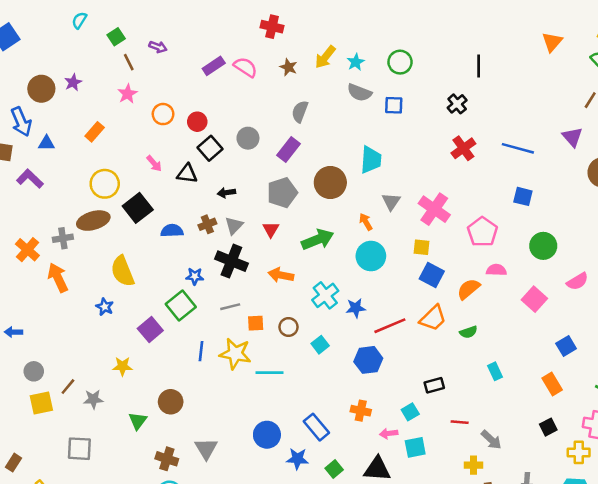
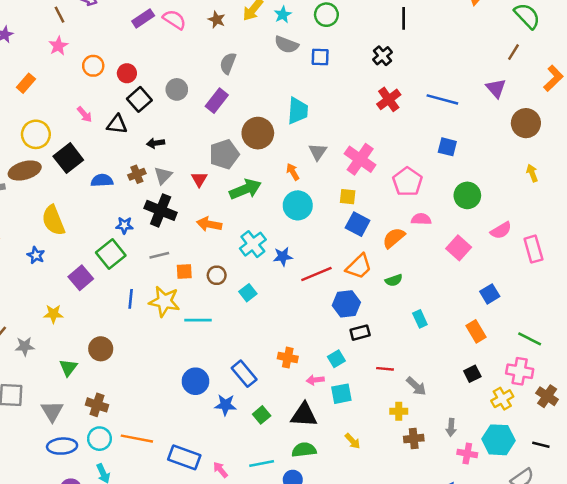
gray pentagon: (282, 193) -> (224, 154), moved
blue hexagon: (368, 360) -> (346, 304), moved
gray triangle: (206, 449) -> (52, 411), moved
yellow cross: (579, 452) -> (502, 399), turned -30

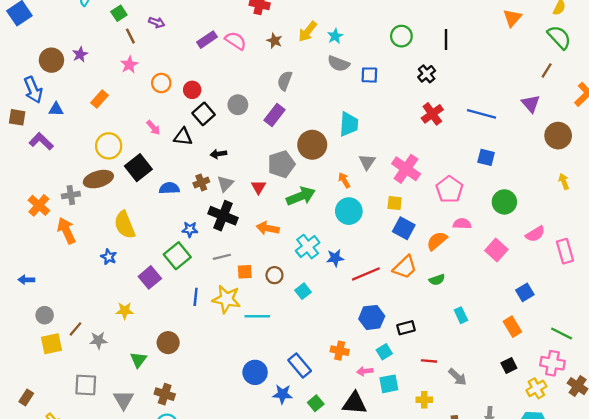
green circle: (326, 15) -> (401, 36), moved
blue hexagon: (346, 304) -> (372, 317), moved
yellow cross: (399, 411) -> (424, 400), moved

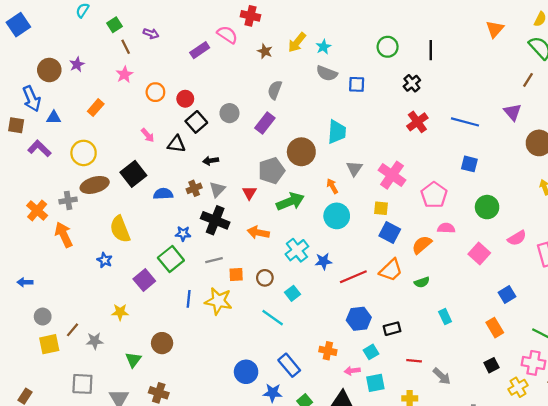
pink semicircle: (236, 41) -> (227, 35), moved
yellow circle: (109, 146) -> (84, 153), moved
cyan line: (257, 316) -> (273, 318), moved, turned 35

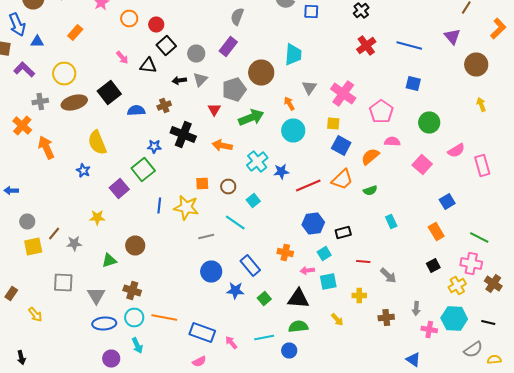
gray circle: (229, 113) -> (196, 54), moved
gray triangle: (217, 189) -> (200, 80), moved
gray cross: (68, 200) -> (40, 102), moved
gray line: (214, 260) -> (206, 236), moved
green triangle: (133, 360) -> (109, 260), turned 35

